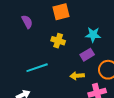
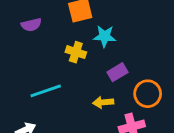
purple semicircle: (27, 22) -> (31, 25), turned 104
cyan star: (93, 35) -> (105, 36), moved

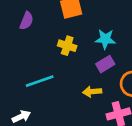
purple semicircle: (31, 25) -> (26, 21), turned -54
cyan star: (105, 36) -> (105, 39), moved

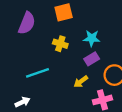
purple semicircle: (26, 21) -> (27, 23), size x1.5
yellow arrow: (92, 92) -> (81, 82), turned -32

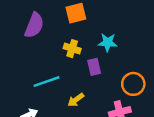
purple rectangle: (92, 59) -> (94, 67), moved, turned -72
yellow arrow: (81, 82) -> (76, 100), moved

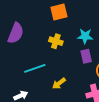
purple semicircle: (34, 25) -> (16, 33), moved
purple rectangle: (94, 67) -> (86, 56), moved

